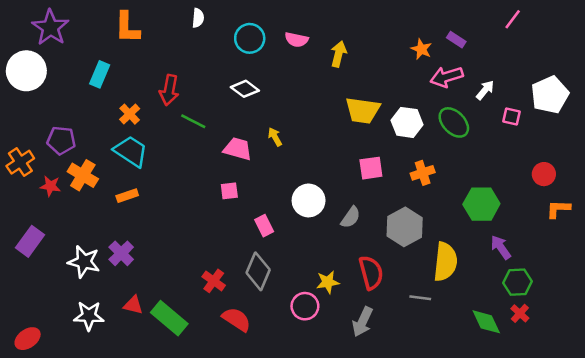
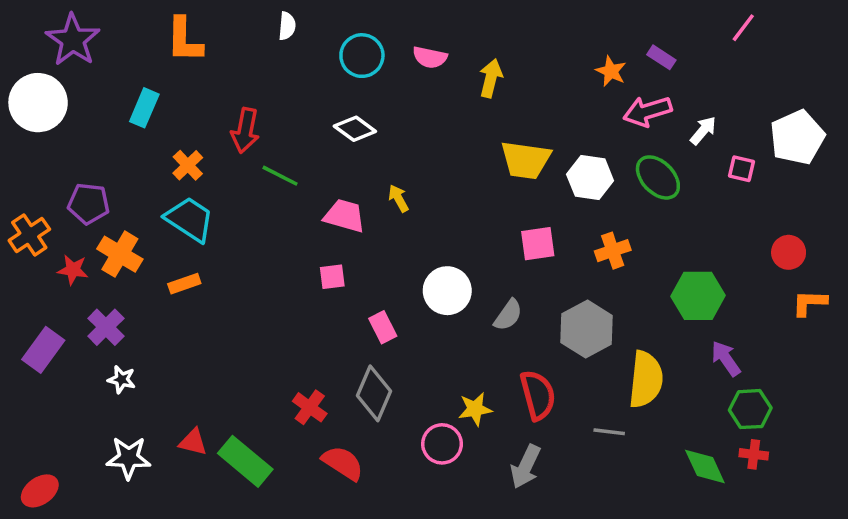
purple cross: (121, 253) -> (106, 327), moved
white star: (84, 262) -> (122, 379), size x0.6
red cross: (520, 313) -> (754, 454), turned -36

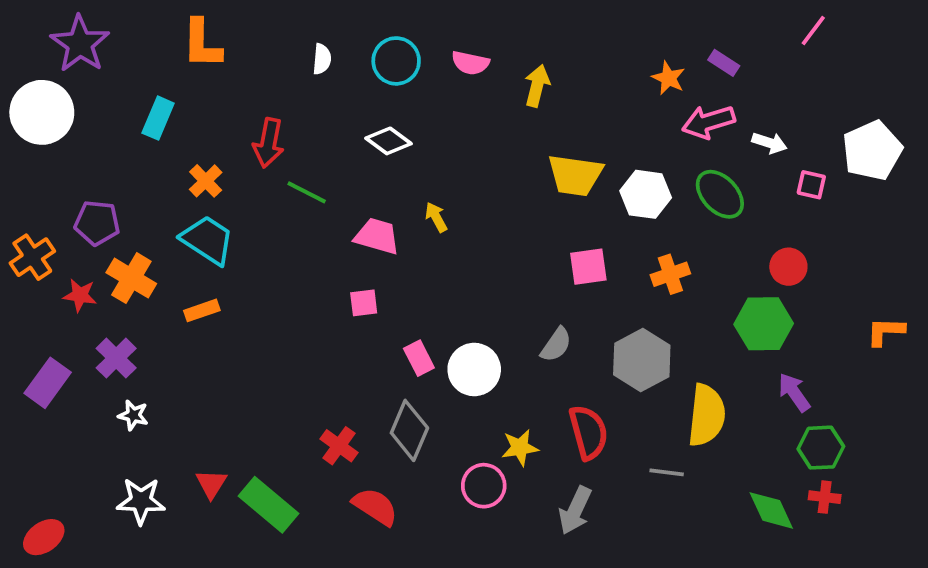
white semicircle: (287, 26) -> (322, 59), moved
white arrow: (703, 130) -> (769, 143), turned 68
red circle: (789, 252) -> (788, 267), moved
white circle: (447, 291) -> (474, 369), moved
red triangle: (193, 442) -> (211, 484), turned 48

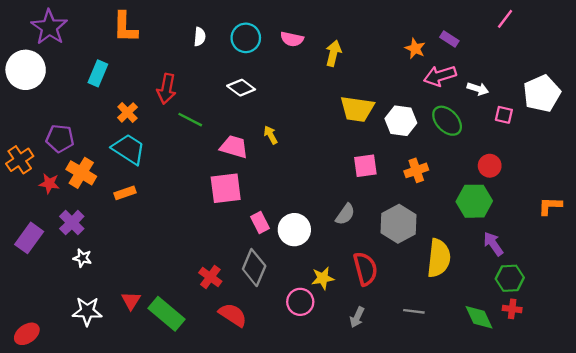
pink square: (364, 303) -> (226, 188), size x1.8
gray line: (667, 472) -> (414, 311), moved
gray arrow: (575, 510) -> (357, 317), size x0.7

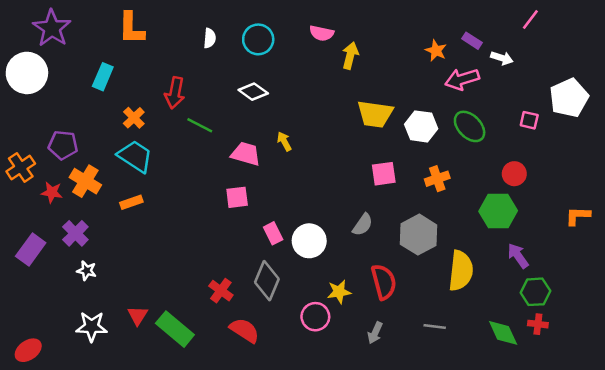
pink semicircle: (292, 39) -> (322, 33), moved
white arrow: (478, 89) -> (502, 58), moved
pink square: (226, 188) -> (237, 197), size x0.7

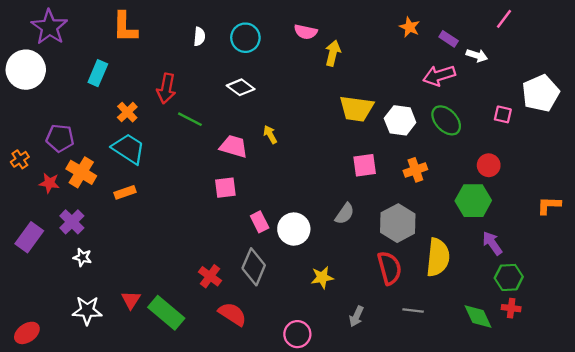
orange star: (436, 51) -> (410, 27), moved
orange cross: (21, 167) -> (20, 159), size x0.7
red semicircle: (384, 282) -> (389, 268), moved
pink circle: (315, 317) -> (297, 334), moved

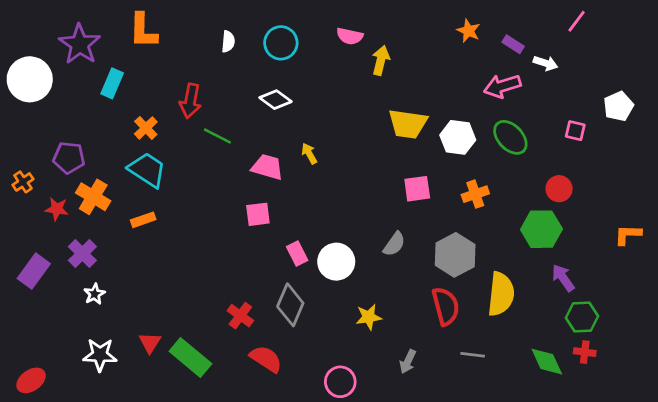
purple star: (49, 27) -> (80, 44), moved
white pentagon: (541, 93) -> (618, 106), size x0.7
white star: (82, 257) -> (95, 294), turned 30

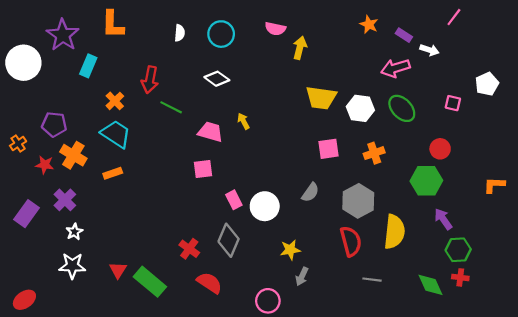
white star: (100, 355) -> (72, 266), moved
gray arrow: (408, 362) -> (302, 276), moved

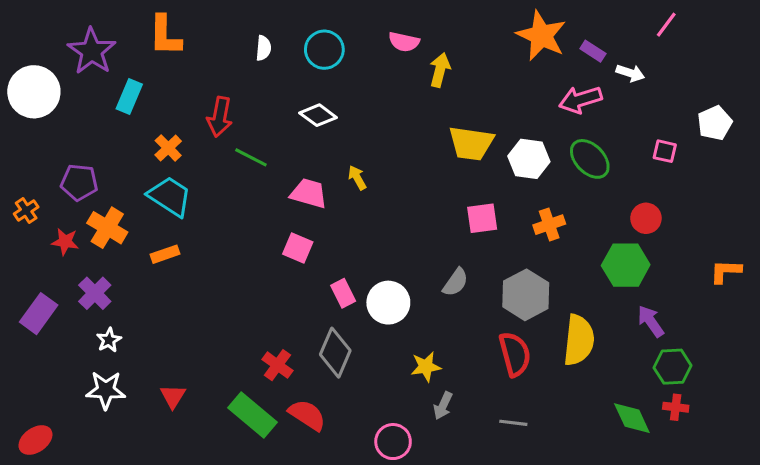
orange star: (369, 24) -> (541, 36), size x1.8
pink square: (203, 169) -> (298, 248), turned 30
gray line: (372, 280) -> (513, 423), moved
green rectangle: (150, 282) -> (253, 415), moved

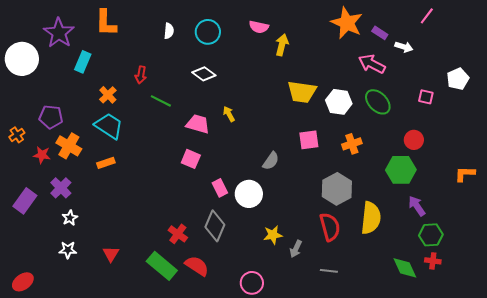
pink arrow: (580, 100) -> (372, 64), turned 44
red arrow: (220, 117) -> (141, 75), size x0.7
gray semicircle: (455, 282) -> (271, 161), moved
white star: (106, 390) -> (68, 250), size x0.7
gray arrow: (443, 406) -> (296, 249), moved

